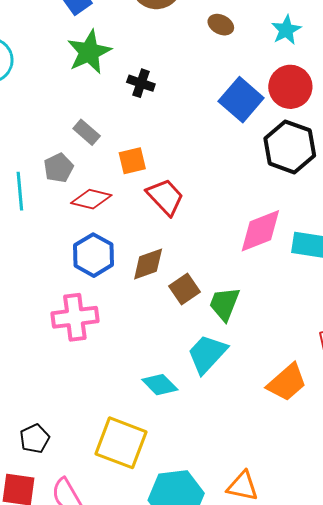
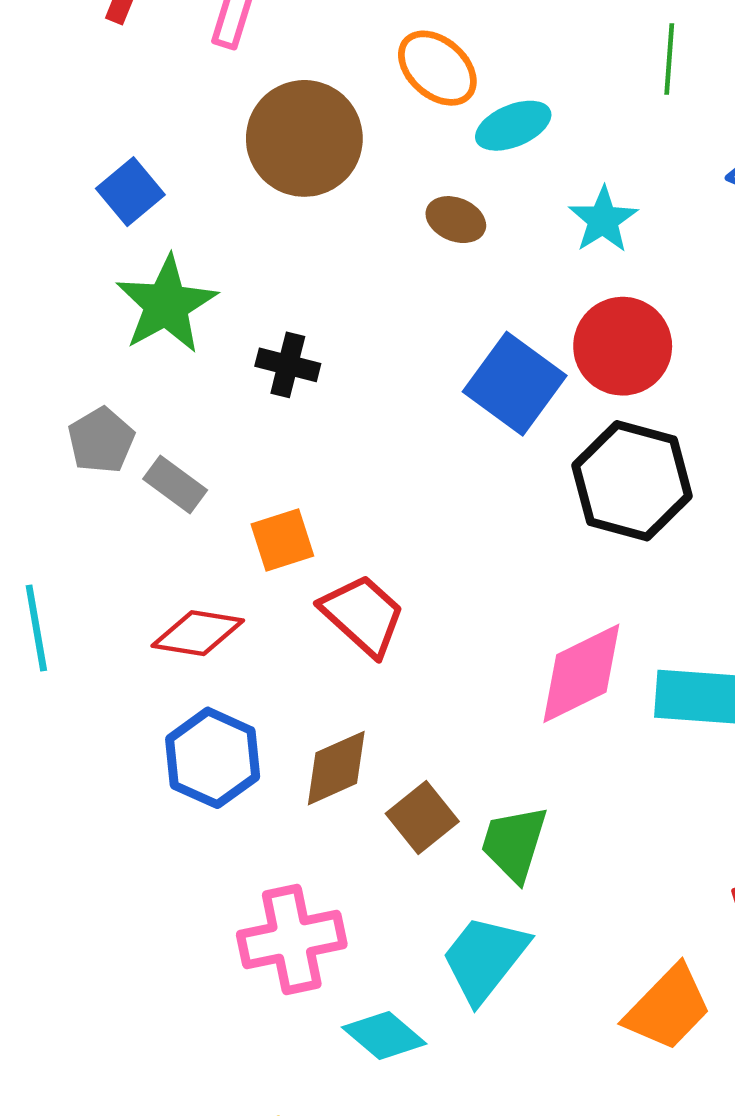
gray pentagon: (59, 168) -> (101, 440), moved
pink cross: (75, 317) -> (292, 939), moved

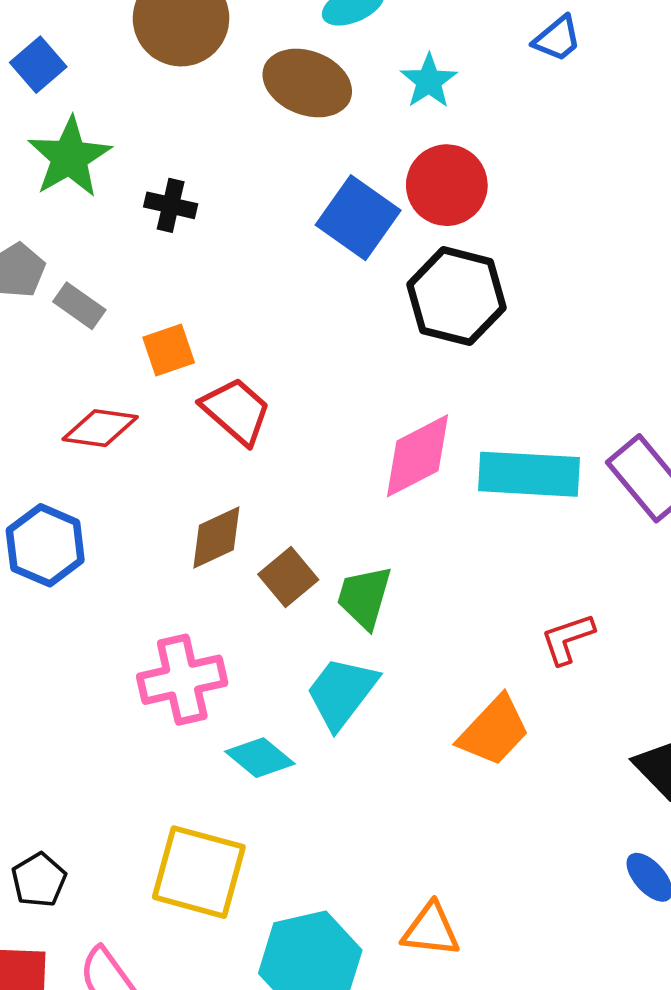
brown ellipse: (456, 220) -> (307, 83), size x1.8
blue hexagon: (213, 758) -> (45, 545), moved

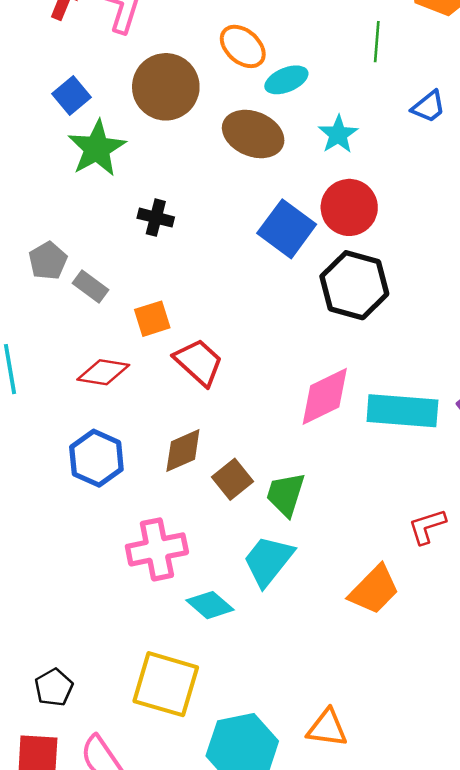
blue square: (38, 65) -> (72, 95), moved
green star: (69, 157) -> (97, 148), moved
blue hexagon: (45, 545) -> (96, 458), moved

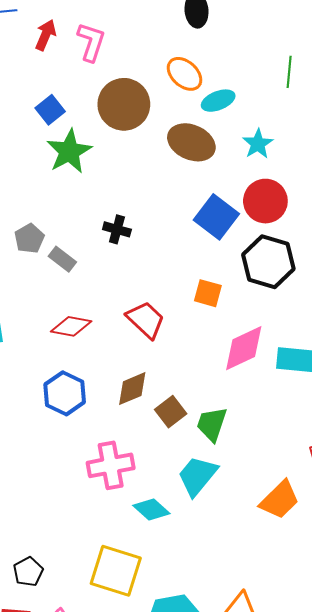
black cross: (156, 218) -> (117, 229), moved
orange square: (152, 319) -> (208, 293), moved, turned 32

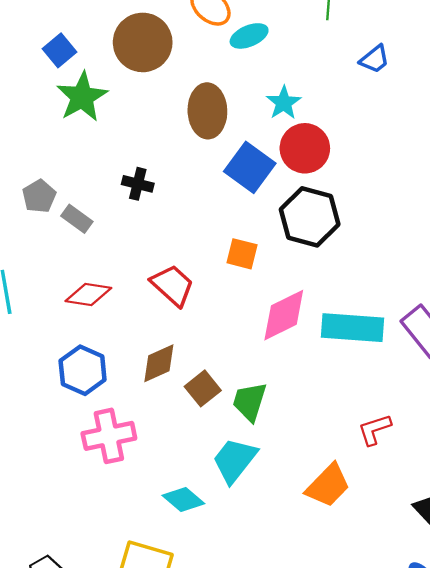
brown ellipse: (191, 142) -> (207, 111), moved, turned 66
cyan star: (258, 144) -> (284, 103), moved
pink cross: (111, 465) -> (109, 436), moved

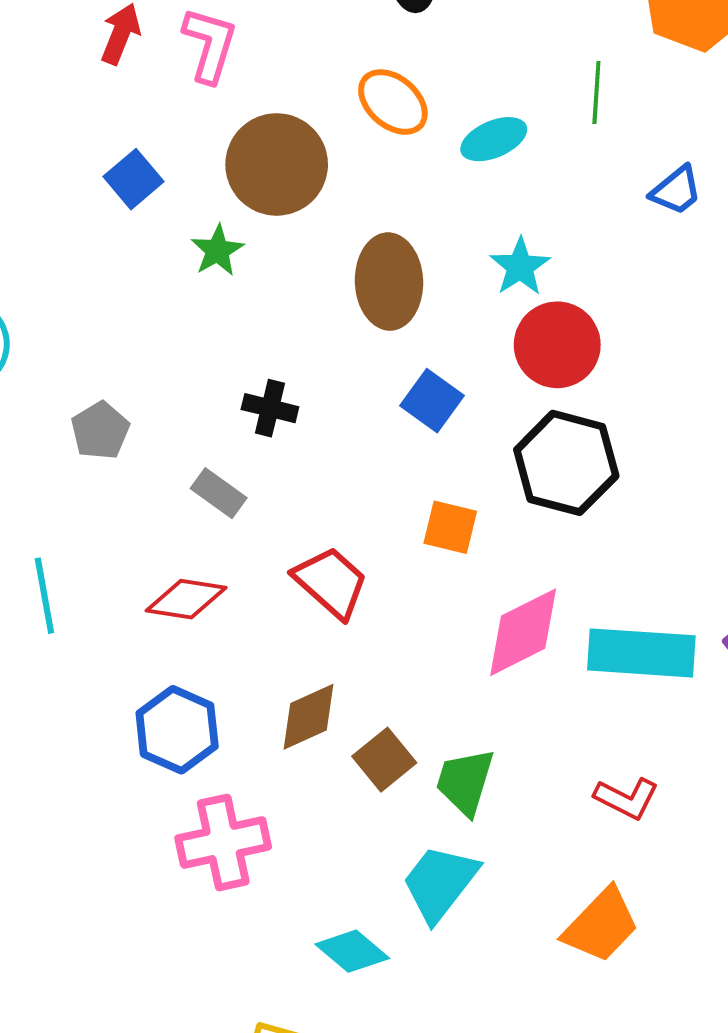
cyan ellipse: (249, 36) -> (494, 139), moved
green star: (82, 97) -> (217, 251), moved, size x0.6
blue square: (250, 167) -> (432, 401), moved, size x0.7
gray rectangle: (77, 219) -> (219, 493), moved
red L-shape: (375, 430) -> (627, 798), moved, turned -135

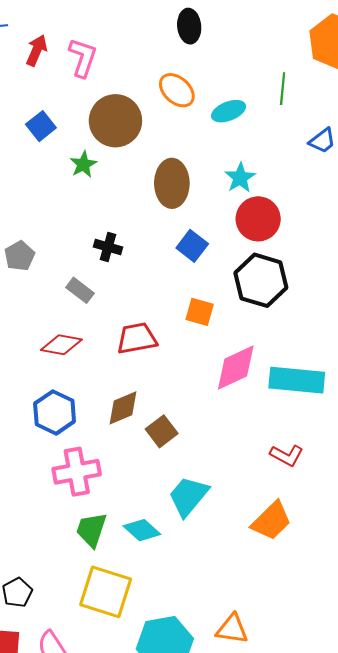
red trapezoid: (331, 582) -> (137, 338), turned -54
green trapezoid: (465, 782) -> (91, 530), moved

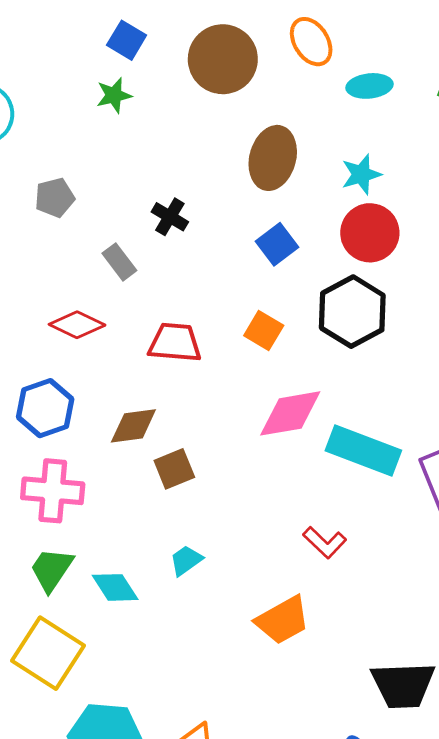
blue square: (41, 126) -> (127, 40), turned -36
green star: (83, 164) -> (114, 95), moved
cyan trapezoid: (188, 496) -> (186, 560), size x0.6

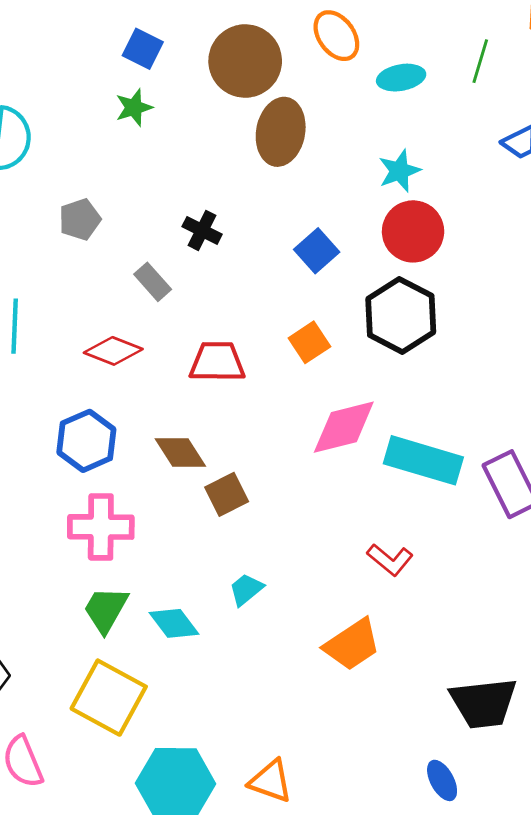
brown ellipse: (273, 158) -> (281, 132), moved
orange square: (264, 331) -> (309, 342), turned 30
brown diamond: (133, 426) -> (180, 452), turned 69

